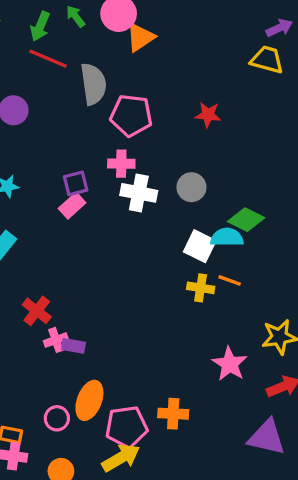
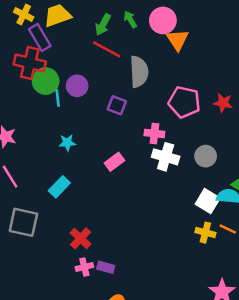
orange triangle: (140, 37) -> (178, 40), turned -35
pink pentagon: (131, 115) -> (184, 102), moved
purple square: (76, 183) -> (117, 105), moved, turned 30
pink cross: (56, 340) -> (84, 267), moved

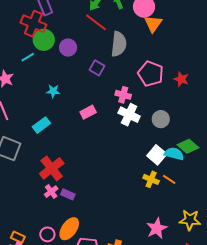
cyan line: (58, 98) -> (28, 57), moved, turned 56
red cross: (81, 238) -> (52, 168), size x1.4
pink cross: (84, 267) -> (51, 192), turned -32

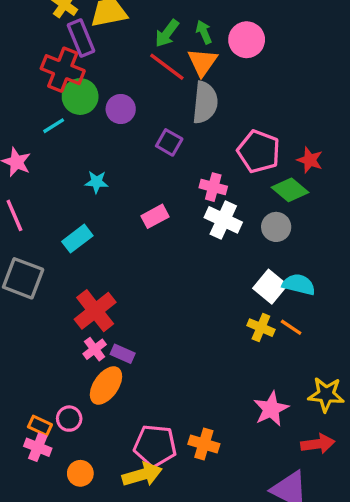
orange triangle: (153, 24) -> (202, 62), moved
green diamond: (188, 146) -> (290, 190), moved
orange ellipse: (69, 229) -> (106, 385), moved
pink circle: (47, 234) -> (69, 419), moved

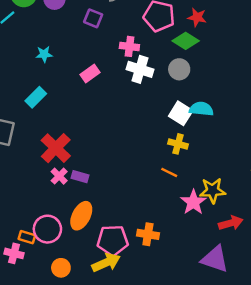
orange line: (291, 327) -> (169, 172), moved
orange ellipse: (106, 385) -> (81, 216), moved
yellow star: (326, 394) -> (213, 191), moved
pink circle: (69, 419) -> (47, 229), size x1.5
pink cross: (38, 447) -> (14, 253), moved

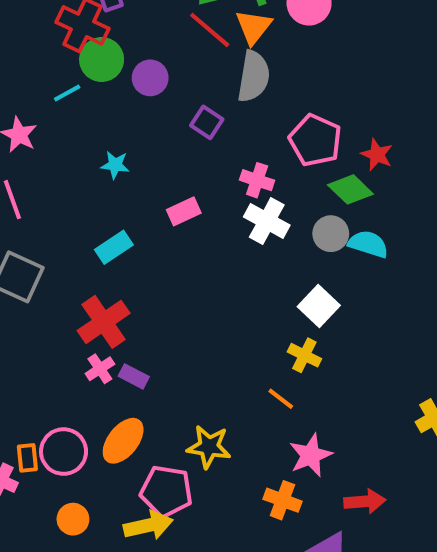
cyan rectangle: (36, 97) -> (114, 247), moved
cyan semicircle: (201, 109) -> (368, 244), moved
yellow star: (213, 191) -> (209, 447), moved
orange cross: (148, 234) -> (282, 500), moved
orange rectangle: (27, 237) -> (27, 458), turned 56

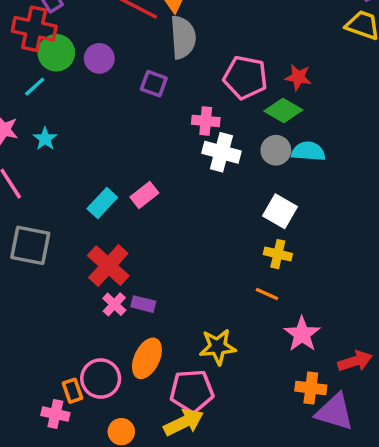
cyan star: (115, 165) -> (45, 139), moved, turned -30
pink rectangle: (184, 211) -> (144, 195), moved
orange cross: (282, 500) -> (311, 388), moved

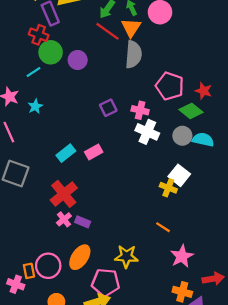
red cross: (34, 29) -> (39, 35), size x0.7
purple square: (154, 84) -> (108, 108), moved, turned 35
yellow cross: (278, 254) -> (168, 188), moved

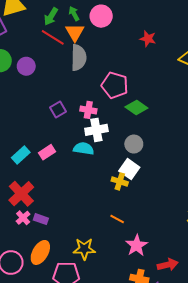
red star: (204, 91) -> (148, 39), moved
white cross: (147, 132) -> (96, 130), turned -30
gray circle: (182, 136) -> (134, 144), moved
cyan semicircle: (203, 140) -> (84, 149), moved

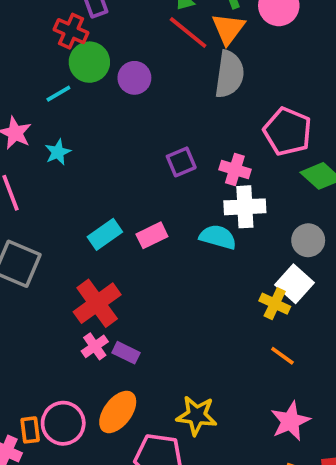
orange line: (117, 219) -> (282, 356), moved

